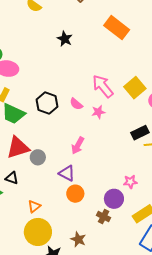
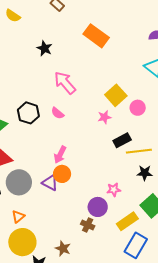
pink arrow: (103, 86) -> (65, 83), moved
pink star: (98, 112) -> (104, 117), moved
gray circle: (38, 157) -> (19, 182), moved, size x1.6
orange circle: (75, 194) -> (62, 174), moved

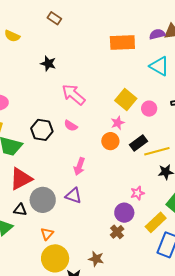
orange rectangle: (96, 36) -> (122, 43), moved, turned -30
orange circle: (62, 174) -> (110, 141), moved
brown cross: (88, 225) -> (117, 232), turned 32

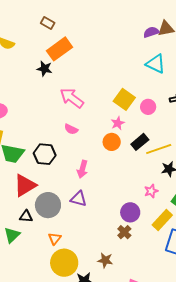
orange rectangle: (122, 43) -> (59, 49), moved, turned -30
black hexagon: (42, 130) -> (45, 154), moved
pink star: (138, 193) -> (151, 191), moved

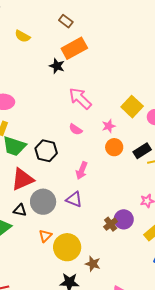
pink star: (118, 123) -> (109, 126), moved
brown cross: (124, 232) -> (111, 224), moved
yellow circle: (64, 263) -> (67, 247), moved

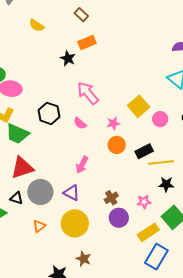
orange rectangle: (74, 48) -> (87, 43), size x0.7
black hexagon: (46, 151) -> (49, 113), moved
brown cross: (111, 224) -> (111, 198), moved
yellow circle: (67, 247) -> (75, 223), moved

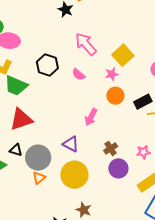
yellow square: (139, 106) -> (123, 55), moved
pink arrow: (82, 165) -> (91, 117), moved
gray circle: (40, 192) -> (38, 158), moved

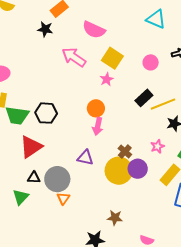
black hexagon: (47, 65) -> (46, 113), moved
pink semicircle: (79, 74) -> (94, 30), moved, size x1.6
orange circle: (115, 96) -> (96, 108), moved
yellow circle: (74, 175) -> (119, 171), moved

